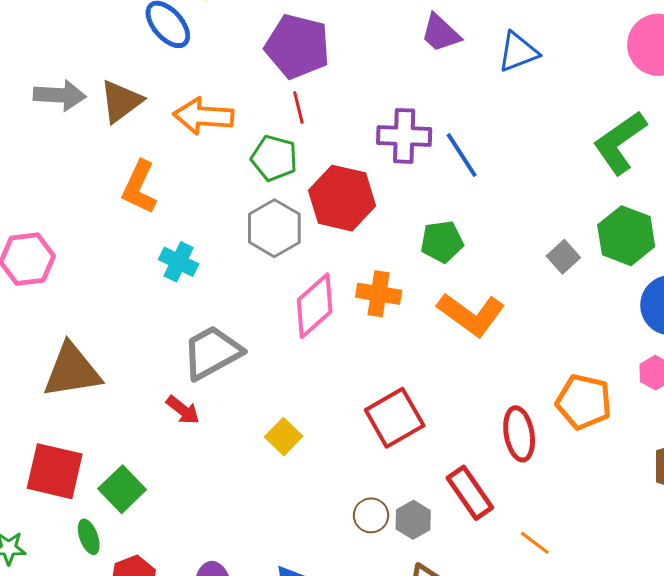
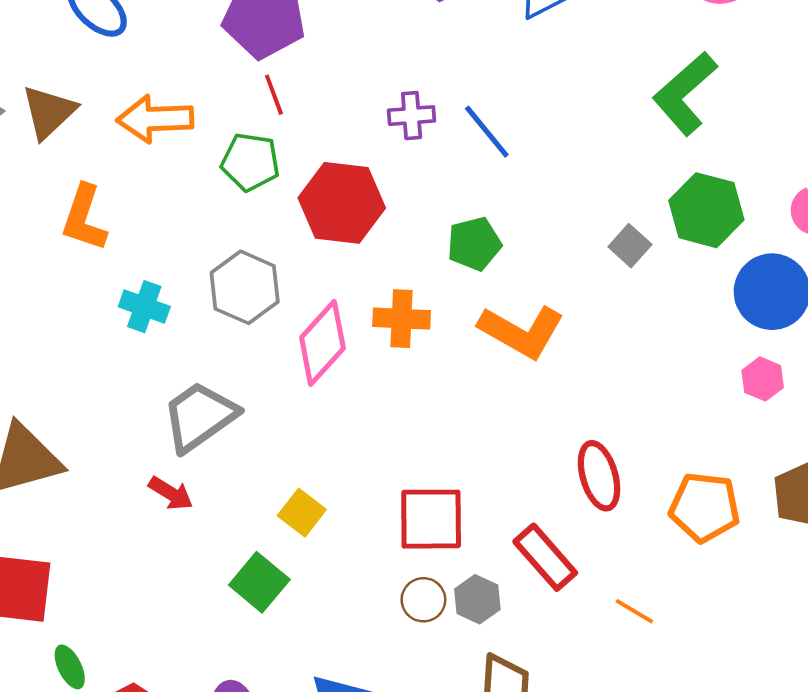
purple cross: (404, 136) -> (412, 116), size x0.7
gray hexagon: (274, 228) -> (245, 287), moved
orange pentagon: (584, 402) -> (705, 507), moved
red square: (395, 418) -> (431, 519), moved, turned 36
green square: (122, 489) -> (259, 582), moved

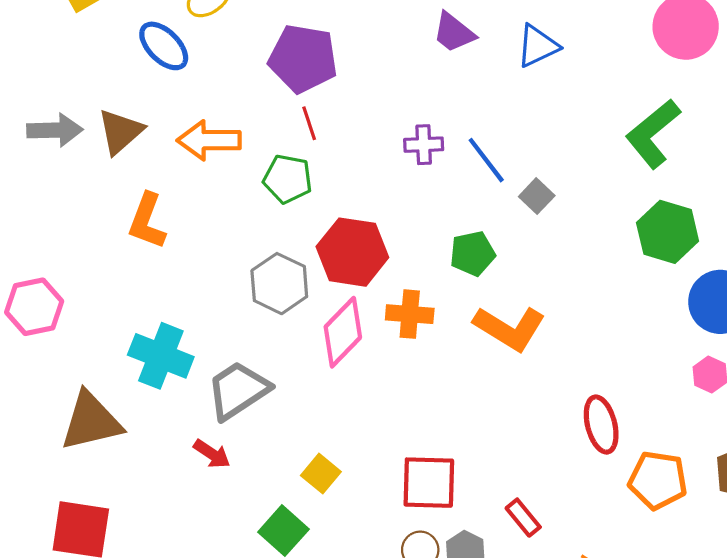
red hexagon: (342, 203) -> (352, 252), moved
gray square: (630, 246) -> (537, 196), moved
cyan cross: (144, 307) -> (161, 356), moved, size x1.5
red ellipse: (599, 476) -> (601, 425), moved
red rectangle: (545, 557) -> (523, 518), size x0.7

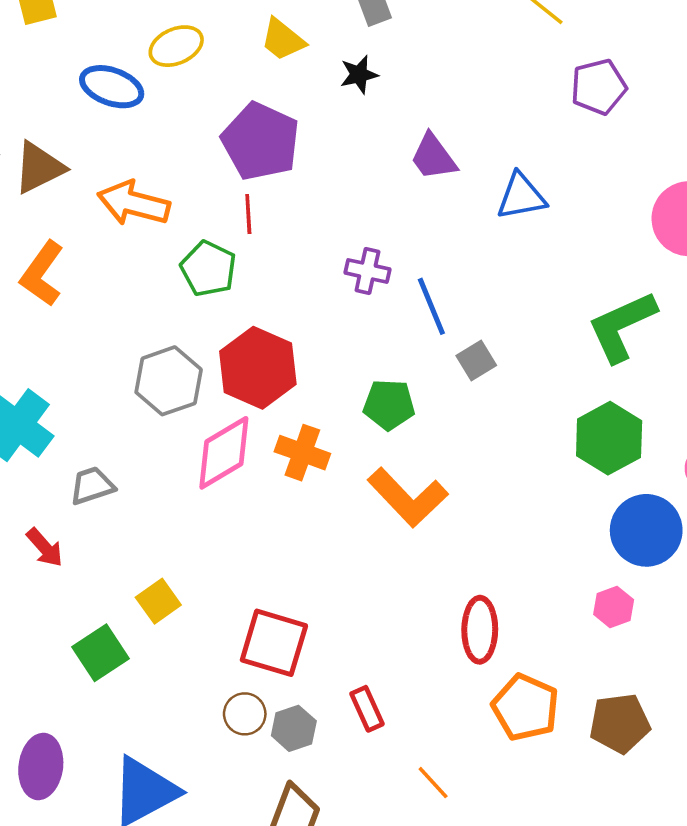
blue ellipse: (164, 46) -> (112, 87), turned -40
gray trapezoid: (238, 390) -> (92, 486), size x0.6

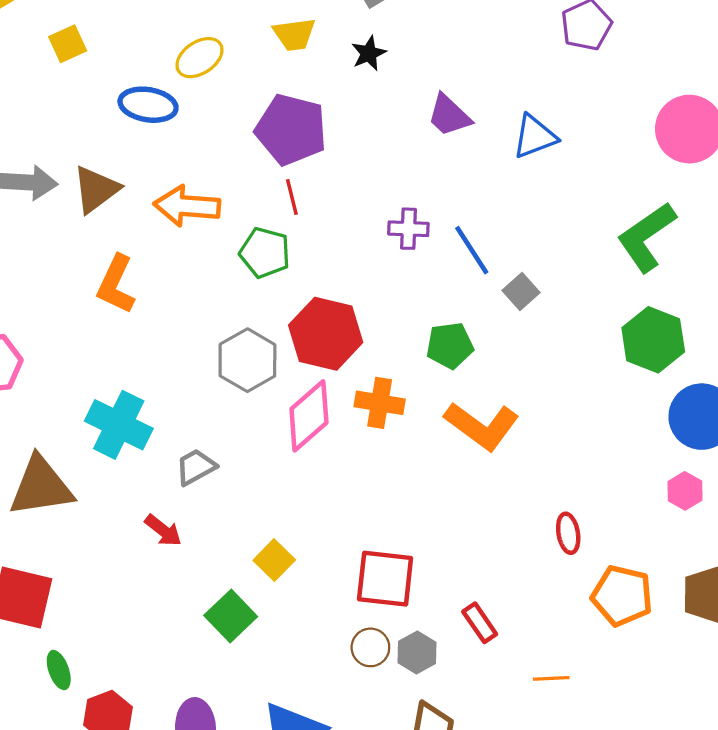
yellow trapezoid: (283, 40) -> (294, 34), turned -36
red ellipse: (480, 630) -> (568, 533), size x0.7
orange line: (433, 783) -> (551, 678), turned -40

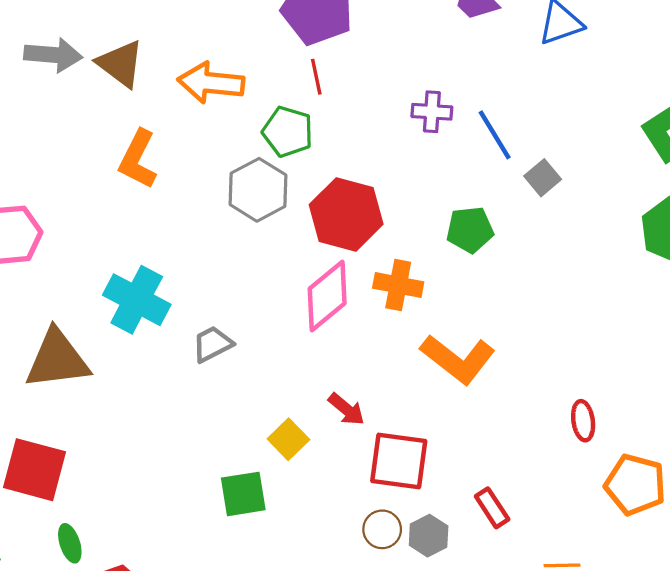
brown triangle: (96, 189) -> (121, 64), turned -48
gray hexagon: (247, 360) -> (258, 190), moved
orange L-shape: (482, 426) -> (458, 359), moved
red arrow: (163, 530) -> (346, 409), moved
green square: (231, 616) -> (243, 494), turned 33

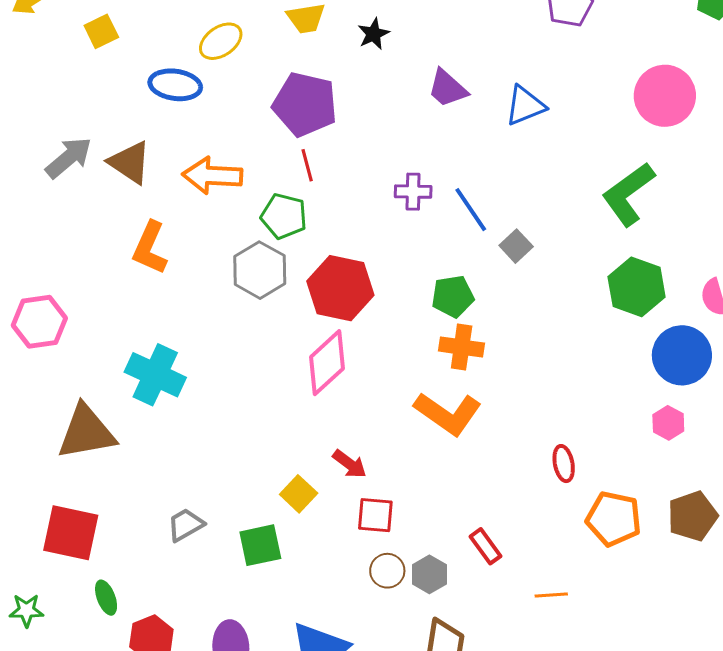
gray arrow: (53, 55) -> (69, 158), turned -42
orange cross: (398, 285) -> (462, 347), moved
gray trapezoid: (212, 344) -> (186, 525), moved
red square: (399, 461) -> (375, 515), moved, size x0.7

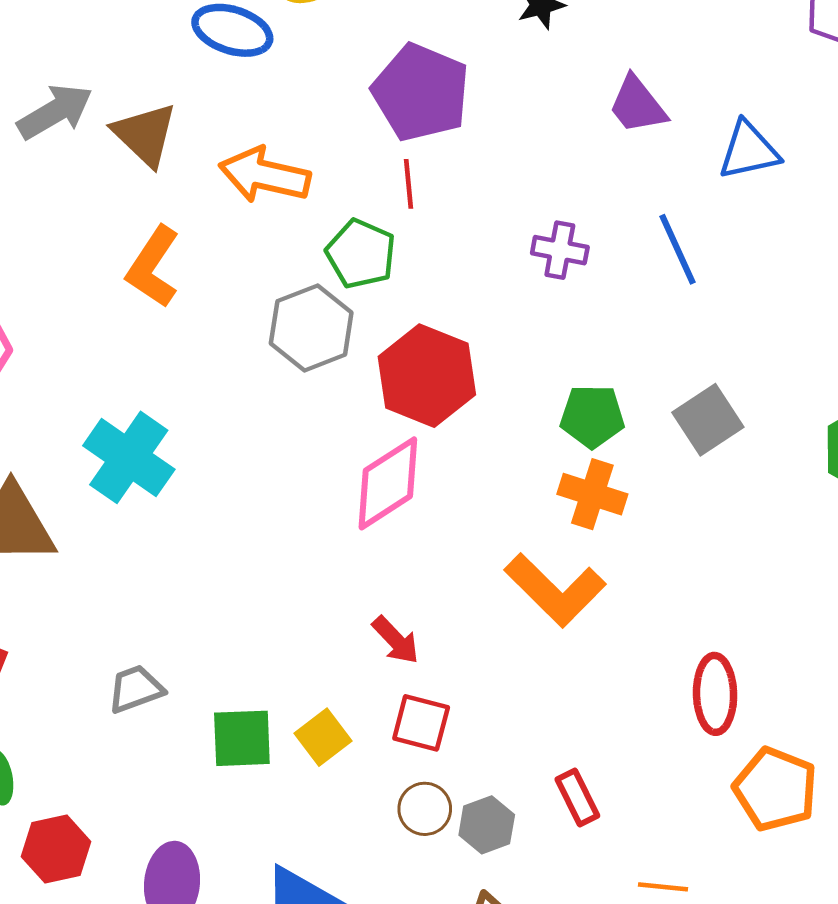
blue line: (471, 210) -> (677, 249), moved
gray square: (516, 246) -> (708, 420), moved, size x1.4
red ellipse: (564, 464) -> (715, 694), size x1.4
yellow square: (299, 494) -> (323, 737), moved

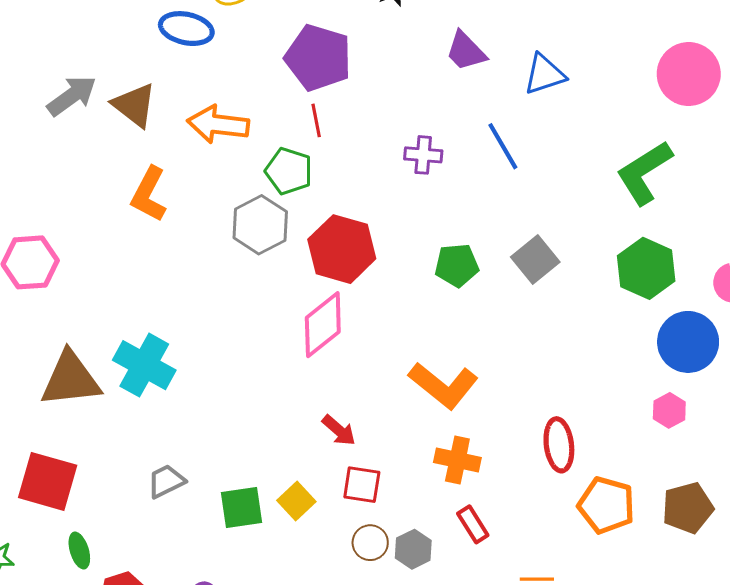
cyan cross: (129, 457) -> (144, 365), moved
orange cross: (592, 494) -> (457, 460), moved

